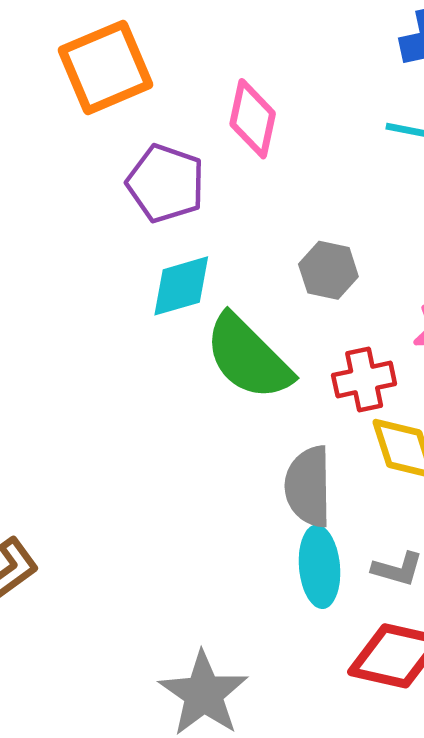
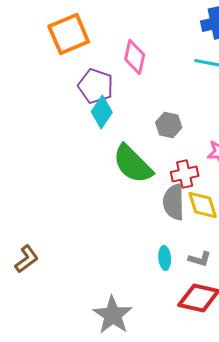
cyan diamond: (181, 286) -> (102, 112), moved, turned -40
gray semicircle: (308, 487) -> (174, 202), moved
cyan ellipse: (319, 567) -> (165, 258), size x0.7

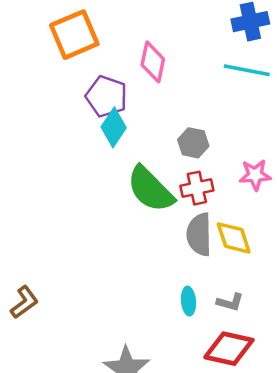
red cross: (185, 174) -> (197, 188), moved

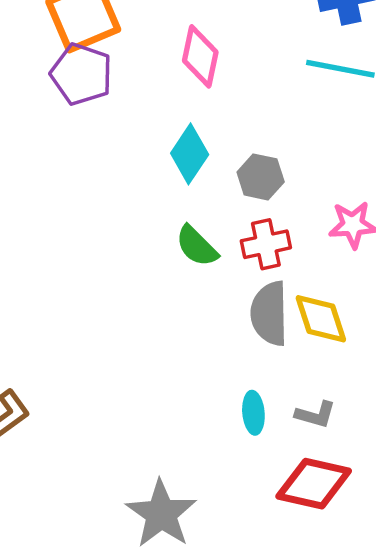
purple pentagon: (106, 96) -> (81, 74), moved
cyan diamond: (114, 127) -> (190, 154), moved
green semicircle: (150, 189) -> (197, 246), size x0.6

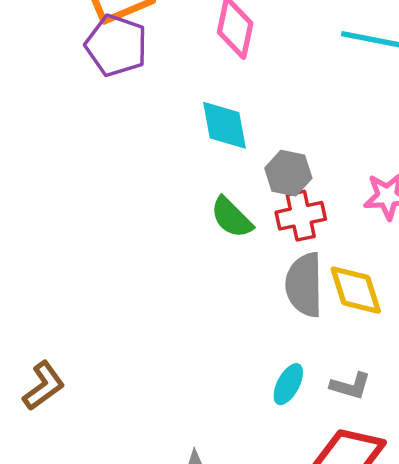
cyan diamond: (190, 154) -> (224, 125), turned -44
gray hexagon: (261, 177) -> (288, 173), moved
cyan ellipse: (253, 413) -> (288, 384), turned 33

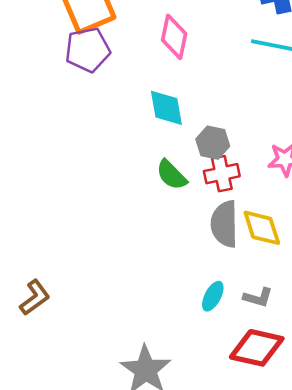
purple pentagon: (116, 45) -> (88, 50), turned -30

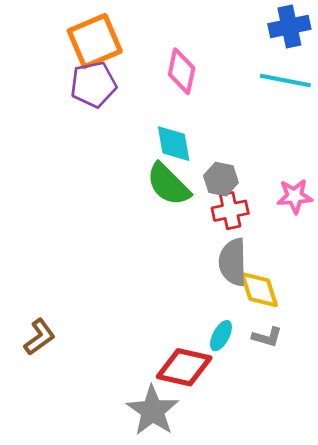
green semicircle: (172, 175) -> (168, 184), moved, size x1.4
yellow diamond: (262, 228) -> (259, 290), moved
red diamond: (257, 348) -> (184, 367), moved

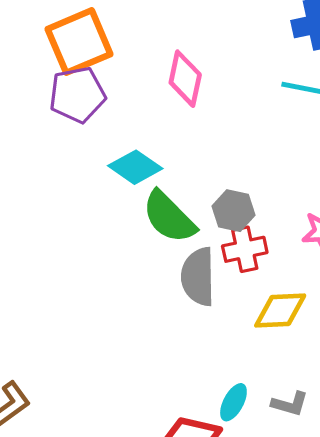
cyan diamond: (174, 144) -> (135, 167), moved, turned -45
gray semicircle: (233, 262) -> (198, 277), moved
yellow diamond: (259, 290) -> (280, 310), moved, turned -75

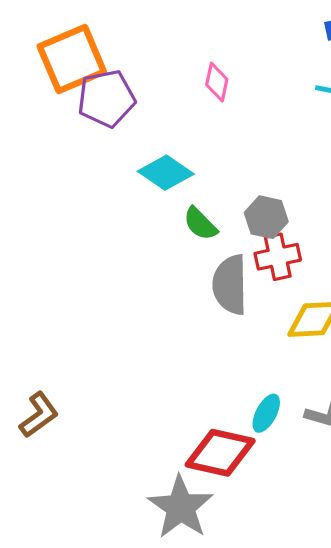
orange square: (79, 42) -> (72, 59), moved
pink diamond: (185, 79) -> (217, 82), size x0.7
green semicircle: (169, 217) -> (200, 224), size x0.6

